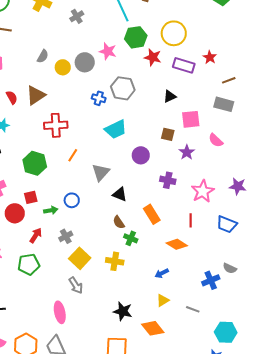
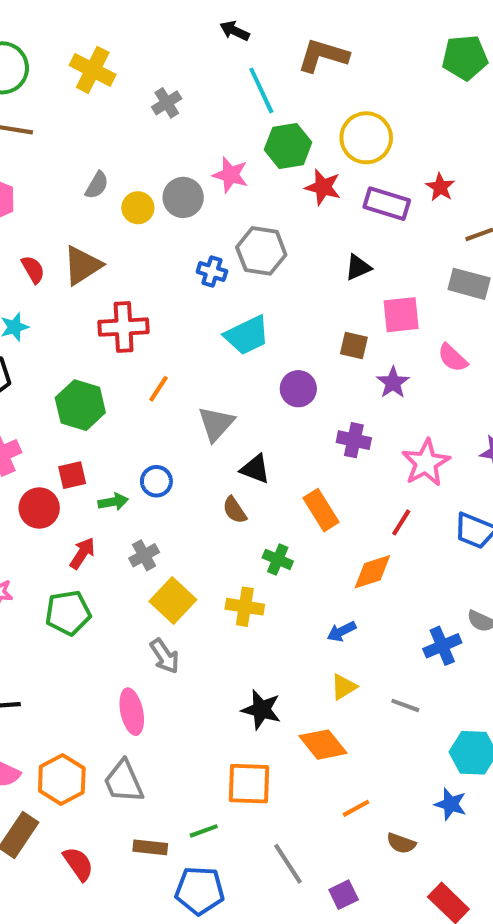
red line: (191, 220) -> (401, 522), turned 32
brown semicircle: (119, 222) -> (235, 510), moved
orange diamond: (177, 244) -> (372, 572), turned -50

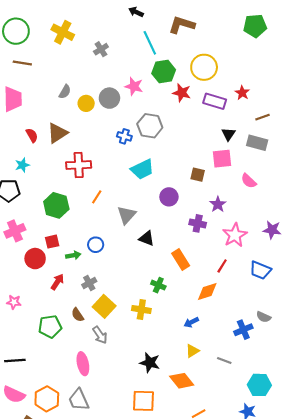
black triangle: (358, 267) -> (228, 134), moved, turned -32
purple star: (393, 383) -> (218, 204), moved
brown semicircle: (235, 510) -> (78, 315), moved
green pentagon: (68, 613) -> (50, 327), moved

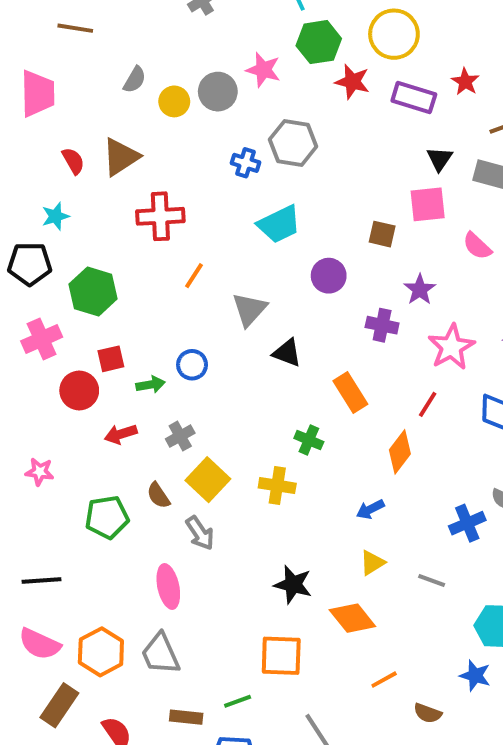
brown line: (22, 63) -> (75, 28), moved
green hexagon: (56, 205) -> (93, 292), moved
red arrow: (57, 282) -> (121, 434), turned -140
orange diamond: (207, 291) -> (400, 452), turned -35

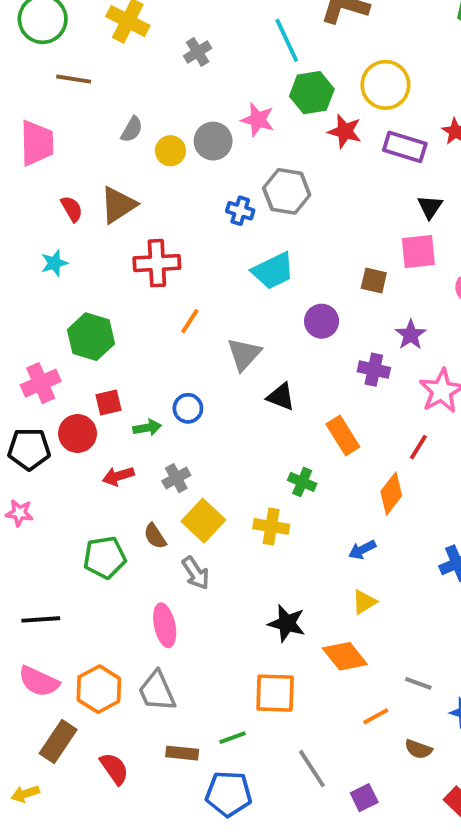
black pentagon: (30, 264) -> (29, 449), moved
pink star: (40, 472) -> (19, 513), moved
gray line: (432, 581) -> (418, 683), moved

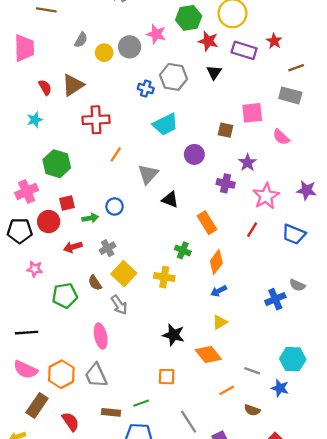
black triangle: (430, 207) -> (214, 72), moved
orange diamond: (391, 494) -> (216, 262), moved
pink star: (19, 513) -> (35, 269), moved
orange square: (275, 693) -> (167, 377), size x0.7

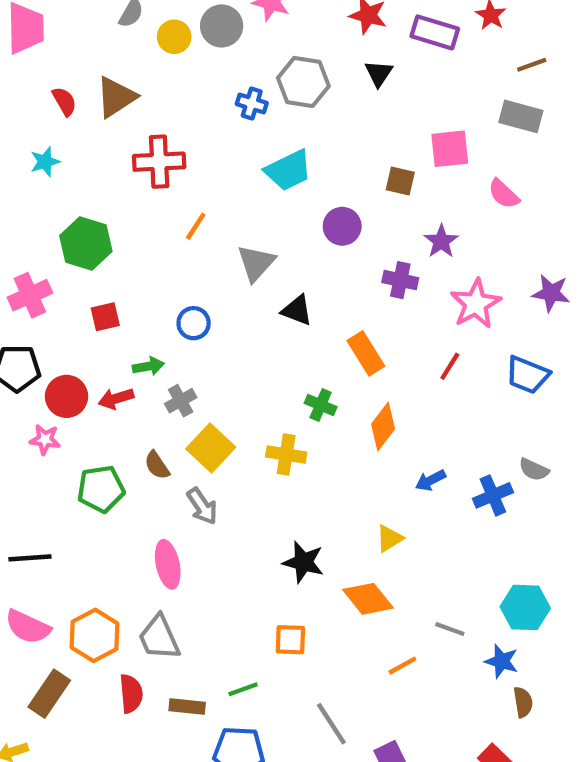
green arrow: (90, 218) -> (148, 366), moved
red circle: (49, 222) -> (67, 396), moved
blue arrow: (219, 291) -> (430, 480), moved
brown semicircle: (252, 410) -> (523, 702), moved, turned -119
red semicircle: (71, 422) -> (131, 694), moved, turned 30

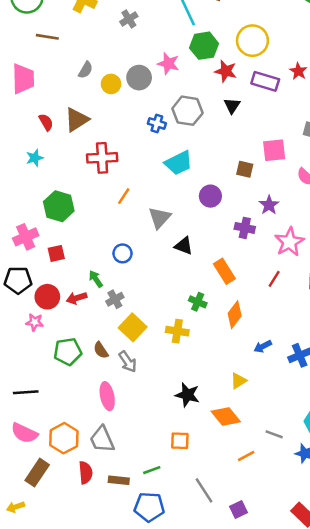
red square: (105, 317) -> (56, 253), moved
green arrow: (148, 366) -> (96, 279), turned -114
brown semicircle: (157, 465) -> (101, 350), moved

